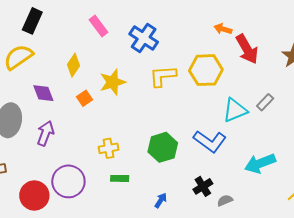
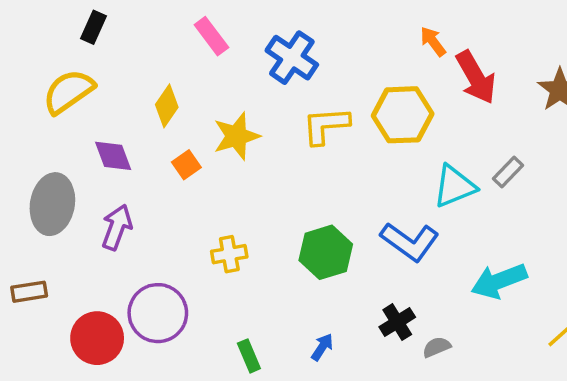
black rectangle: (32, 21) -> (94, 27), size x0.7
orange arrow: (223, 29) -> (433, 42), turned 36
green rectangle: (120, 178) -> (249, 356), moved, turned 66

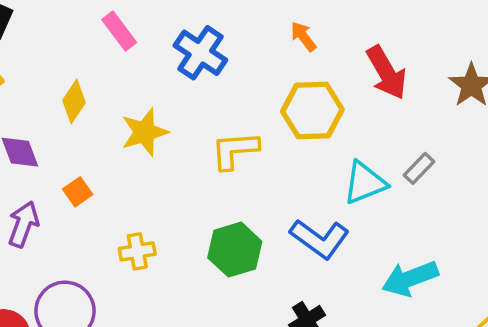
orange arrow: (433, 42) -> (303, 36), moved
yellow L-shape: (326, 125) -> (235, 150), moved
orange square: (186, 165) -> (78, 192), moved

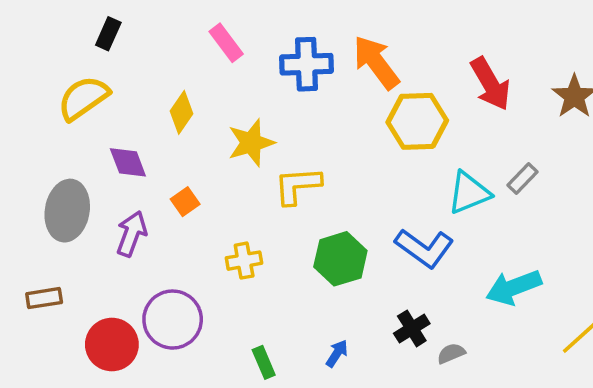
orange arrow: (303, 36) -> (376, 62), moved, size x1.8
blue cross: (200, 53) -> (306, 64), turned -36
yellow L-shape: (235, 150) -> (298, 186), moved

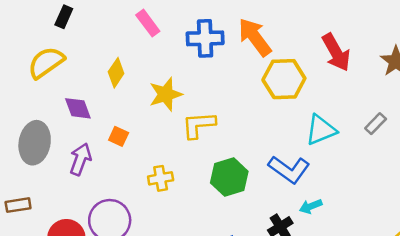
gray rectangle: (523, 178) -> (376, 124), moved
orange square: (185, 202) -> (119, 136), turned -30
cyan arrow: (514, 287) -> (311, 206), moved, size x0.6

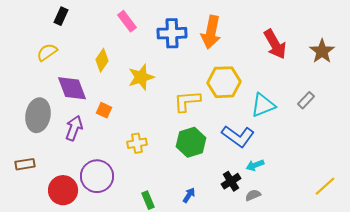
orange arrow: (255, 37) -> (211, 32), turned -132
yellow semicircle: (46, 63) -> (47, 52), size x0.7
yellow hexagon: (284, 79) -> (224, 82), moved
purple diamond: (78, 108) -> (72, 88), size x1.4
yellow L-shape: (199, 125) -> (187, 101), moved

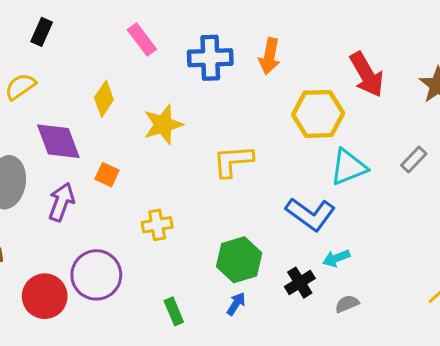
orange arrow: (211, 32) -> (269, 56), size x0.7
yellow hexagon: (224, 82) -> (318, 114), moved
green hexagon: (191, 142) -> (239, 260), moved
gray semicircle: (253, 195) -> (347, 304), moved

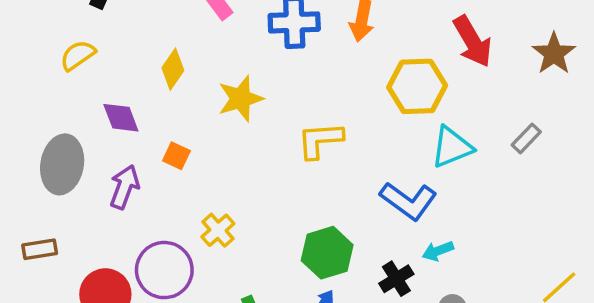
purple diamond: (58, 141) -> (121, 118), size x0.7
yellow cross: (157, 225) -> (218, 230), moved, turned -32

